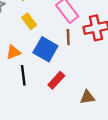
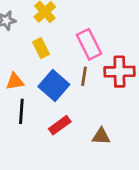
brown triangle: (87, 97) -> (101, 136), moved

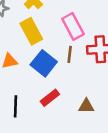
yellow rectangle: (41, 48) -> (31, 31), size x1.5
black line: (21, 111) -> (15, 106), moved

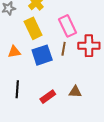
blue square: (44, 63) -> (42, 55), turned 30
red rectangle: (50, 98) -> (48, 97), moved

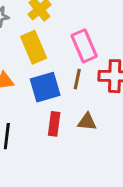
brown triangle: (75, 92) -> (87, 122), moved
red rectangle: (48, 97) -> (54, 124), moved, turned -49

